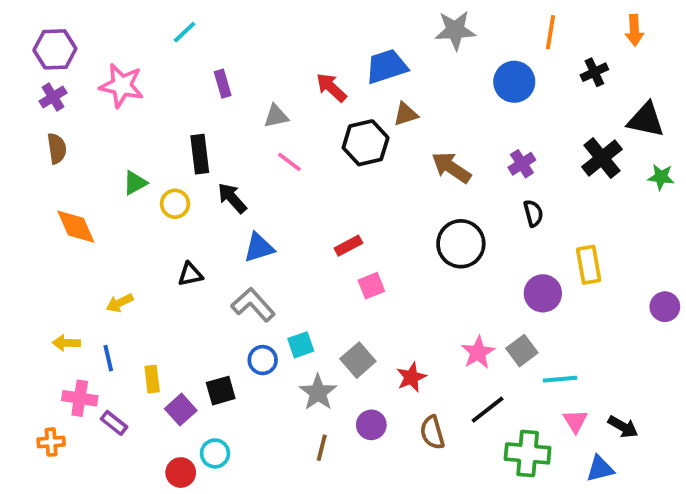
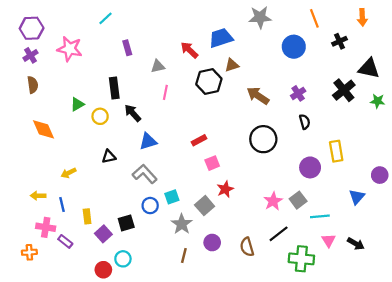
orange line: (550, 32) -> (314, 18), turned -30
pink line: (289, 162) -> (165, 92), turned 64
red star: (411, 377) -> (225, 189), moved
blue triangle: (600, 469) -> (357, 197), moved, turned -35

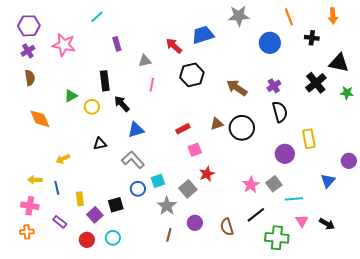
black cross: (339, 41) -> (312, 38), turned 32
brown triangle: (232, 65) -> (217, 124), moved
black semicircle: (305, 122) -> (280, 112), size x1.5
pink cross: (46, 227) -> (30, 206), moved
red circle: (103, 270) -> (87, 240), moved

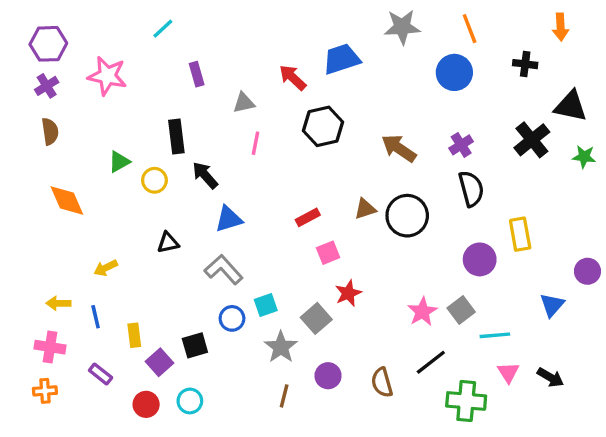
orange line: (289, 17) -> (470, 29), moved

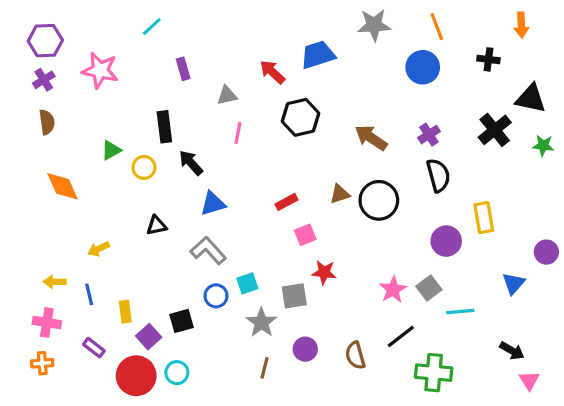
red star: (348, 293) -> (324, 272), turned 30
gray square: (316, 318) -> (294, 296), turned 32
pink triangle: (508, 372) -> (529, 380), moved
red circle: (146, 404) -> (136, 376), size x1.6

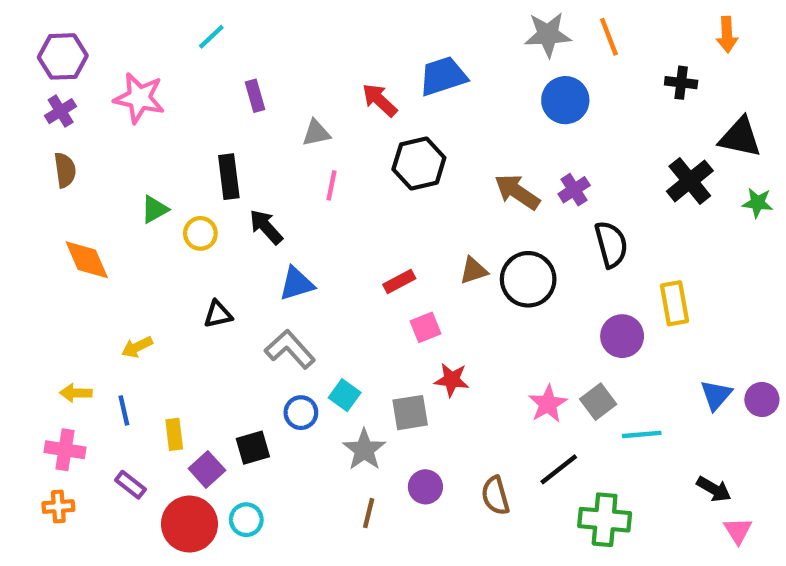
gray star: (374, 25) -> (548, 35), moved
blue circle: (423, 67) -> (565, 100), moved
purple cross: (429, 135) -> (574, 190), moved
purple circle: (546, 252) -> (762, 399), moved
cyan square: (247, 283) -> (345, 395), turned -35

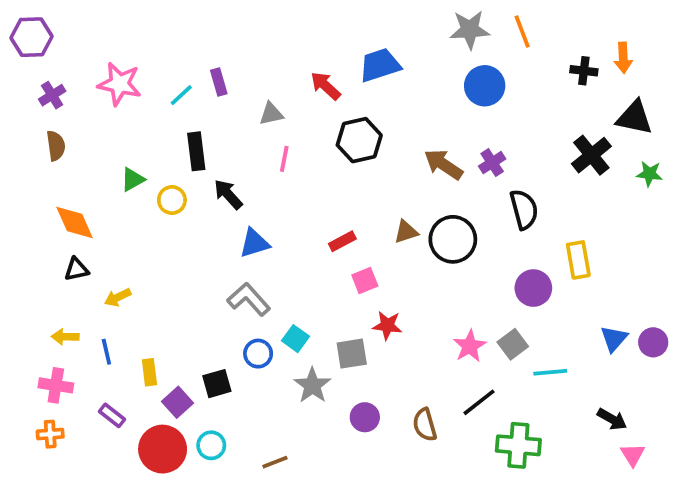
orange arrow: (727, 35) -> (623, 58), moved
cyan line: (211, 37) -> (181, 95), moved
purple hexagon: (63, 56) -> (31, 37), moved
black triangle: (218, 314) -> (76, 269), moved
brown line: (369, 513) -> (275, 462), moved, turned 55

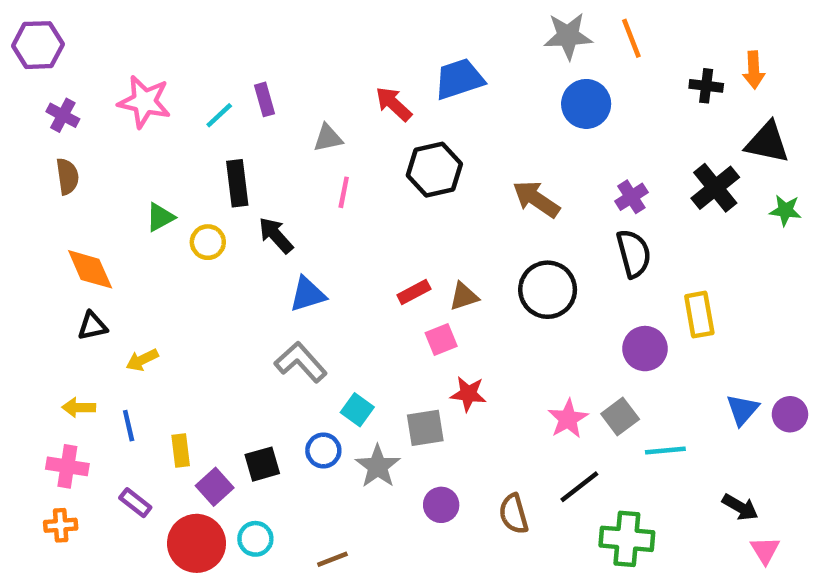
purple cross: (52, 95) -> (63, 115), turned -30
purple cross: (492, 163) -> (631, 197), moved
brown triangle: (406, 232) -> (464, 296), moved
blue circle: (258, 354) -> (323, 450), moved

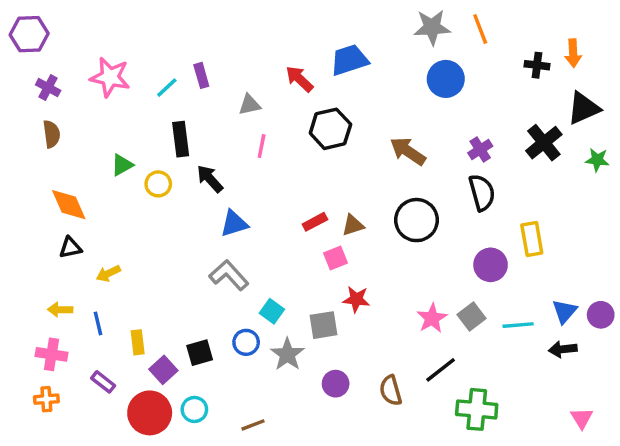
black triangle: (767, 142) -> (583, 108), turned -36
cyan line: (665, 450) -> (518, 325), moved
black arrow: (740, 507) -> (563, 349), moved, turned 144

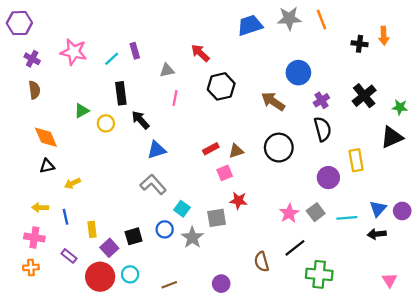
blue trapezoid: (349, 60) -> (250, 25), moved
blue circle: (446, 79) -> (298, 73), moved
black triangle: (583, 108) -> (392, 137), moved
purple circle: (336, 384) -> (221, 284), moved

